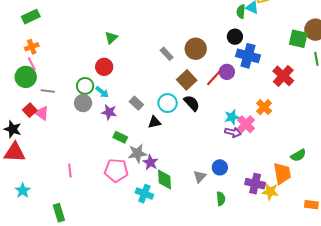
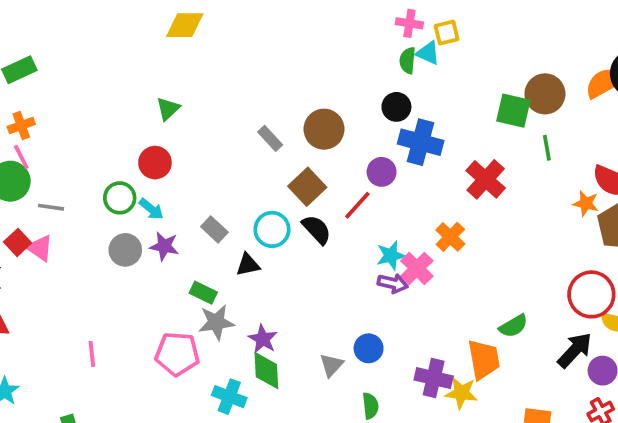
red line: (214, 78) -> (357, 205), moved
gray circle: (83, 103) -> (125, 250), moved
green rectangle: (120, 137) -> (203, 293), moved
purple star: (150, 162) -> (263, 339), moved

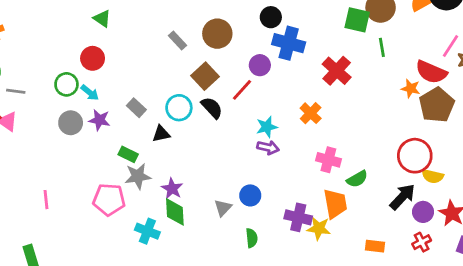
green triangle: (168, 109) -> (102, 19), turned -42
pink cross: (417, 268) -> (328, 160), moved, turned -30

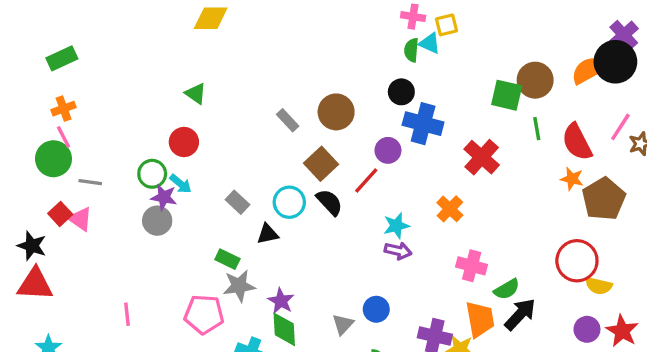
red semicircle: (431, 72) -> (577, 142), moved, turned 40
purple star: (99, 120) -> (164, 197), moved
black arrow: (402, 197) -> (520, 314), moved

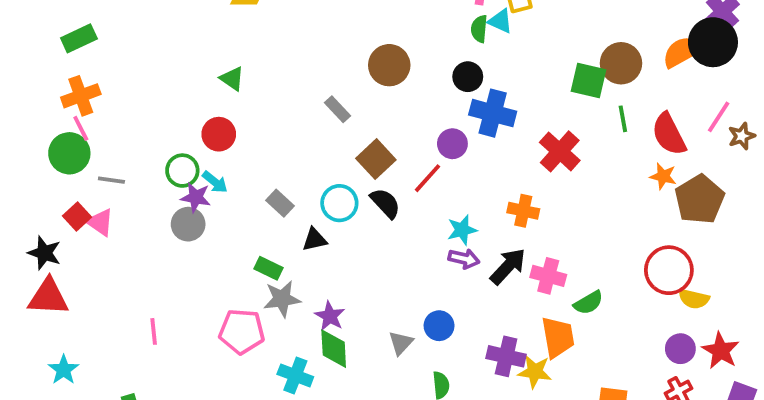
orange cross: (64, 109) -> (81, 96), size x1.4
brown circle: (336, 112) -> (389, 65), moved
orange cross: (450, 209) -> (523, 211), turned -32
black arrow: (520, 314) -> (508, 266), moved

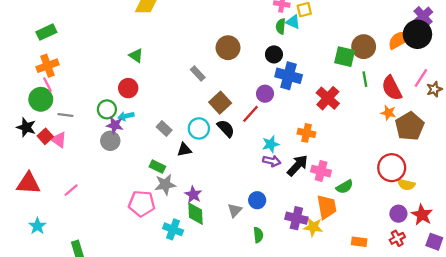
cyan arrow: (215, 182) -> (126, 116), turned 128
black star: (44, 253) -> (26, 127), moved
pink line: (154, 331) -> (71, 190), moved, turned 56

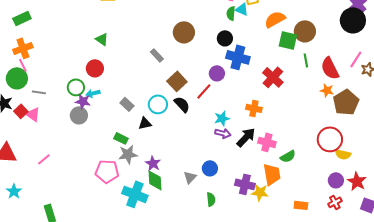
orange semicircle: (400, 40) -> (275, 19), moved
cyan cross: (173, 229) -> (135, 194), size x1.4

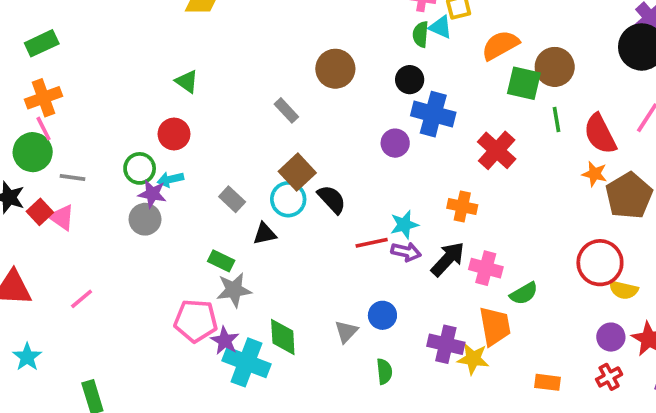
brown square: (177, 81) -> (297, 172), moved
red line: (204, 91) -> (372, 243), moved, turned 36
purple star: (153, 163) -> (225, 341), moved

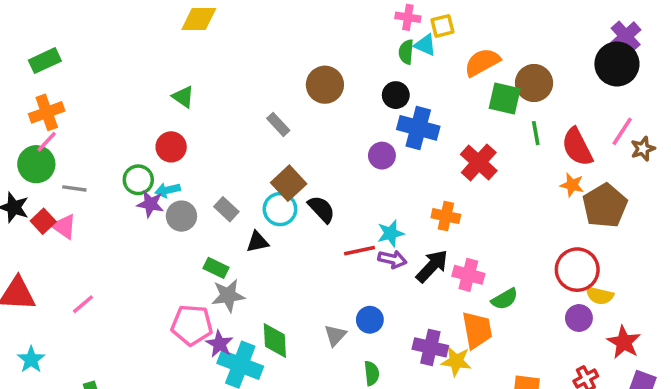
pink line: (43, 129) -> (47, 142), turned 70
gray circle: (145, 219) -> (181, 216), moved
purple circle: (611, 337) -> (579, 318), moved

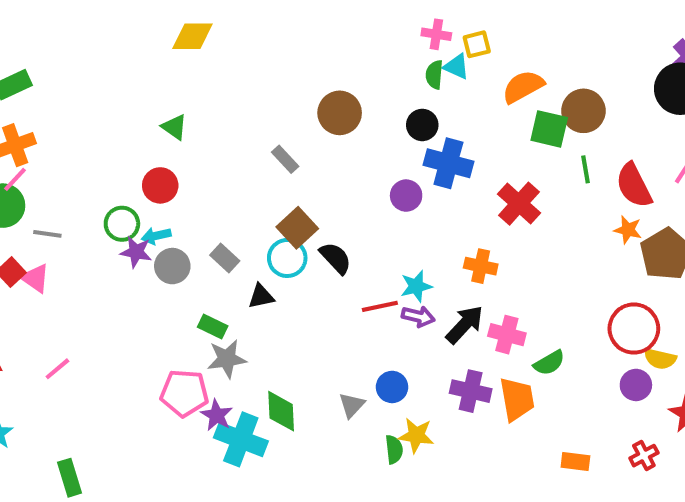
purple cross: (430, 347) -> (471, 391), moved
yellow star: (456, 361) -> (416, 435), moved

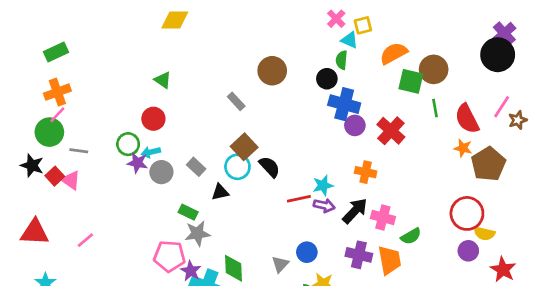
pink cross: (436, 34) -> (336, 19), turned 36
green semicircle: (434, 75) -> (342, 60), moved
purple circle: (406, 196) -> (355, 125), moved

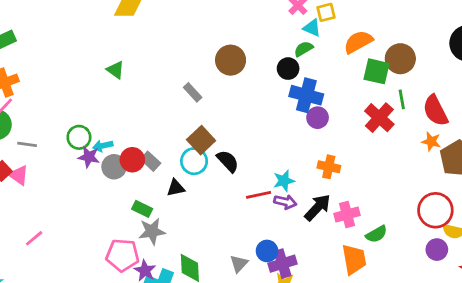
green semicircle: (342, 60) -> (304, 49), turned 54
red circle: (153, 119) -> (132, 160), moved
red cross: (391, 131) -> (379, 118), moved
pink cross: (383, 217) -> (347, 214), turned -30
purple cross: (359, 255) -> (282, 264), moved, turned -30

